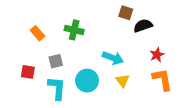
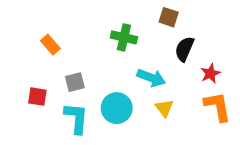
black semicircle: (143, 26) -> (184, 49), moved, turned -48
green cross: (74, 30) -> (124, 37), moved

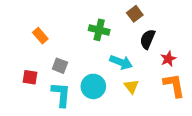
brown square: (169, 17) -> (135, 14), turned 35
gray square: (75, 82) -> (60, 66), turned 35

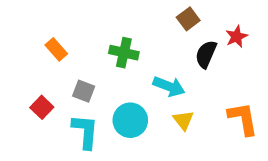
green cross: (99, 30) -> (124, 53), moved
red star: (168, 59) -> (237, 37), moved
red square: (30, 77) -> (42, 107), turned 35

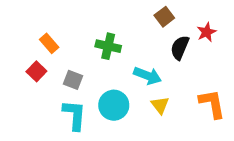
red square: (42, 107) -> (36, 71), moved

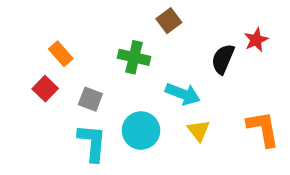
brown square: (164, 17) -> (169, 21), moved

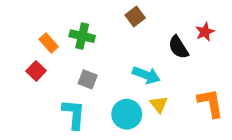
green cross: (134, 57) -> (82, 36), moved
black semicircle: (223, 59) -> (178, 47), turned -55
gray square: (90, 99) -> (88, 79), moved
cyan circle: (141, 131) -> (127, 114), moved

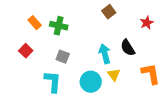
brown square: (135, 17) -> (109, 12), moved
orange rectangle: (49, 43) -> (35, 23), moved
black semicircle: (178, 47) -> (128, 48), moved
cyan arrow: (146, 75) -> (105, 54), turned -126

